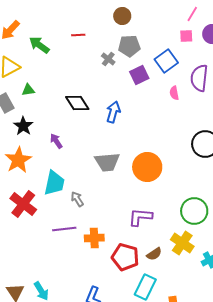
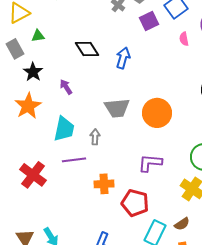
gray arrow: (77, 199) -> (95, 137), moved, turned 35
red cross: (23, 204) -> (33, 175), moved
purple line: (64, 229) -> (74, 160), moved
brown semicircle: (154, 254) -> (182, 224), moved

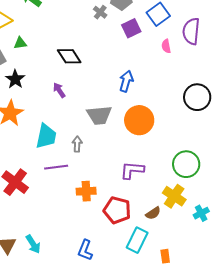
blue arrow: (123, 58) -> (126, 81), moved
purple arrow: (66, 87) -> (59, 90), moved
brown semicircle: (182, 224) -> (153, 213), moved

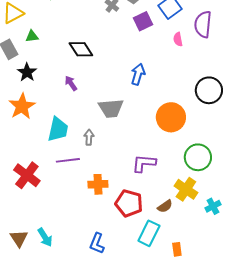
orange circle: (139, 120) -> (171, 117), moved

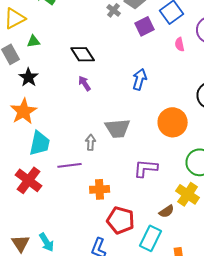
purple arrow: (71, 83) -> (85, 83), moved
gray trapezoid: (111, 108) -> (118, 128), moved
cyan trapezoid: (58, 129) -> (40, 143), moved
red pentagon: (129, 203) -> (121, 220), moved

